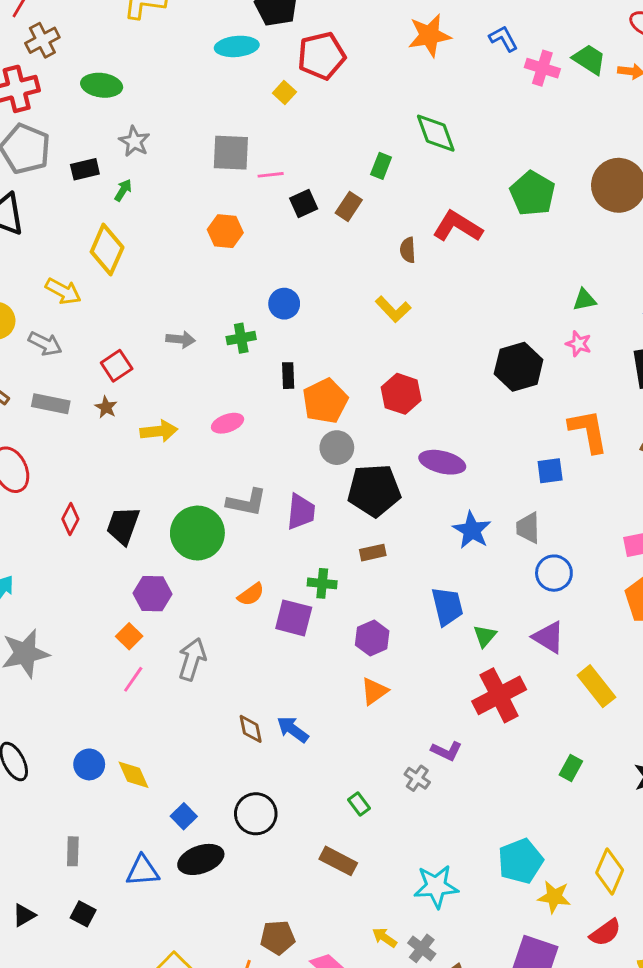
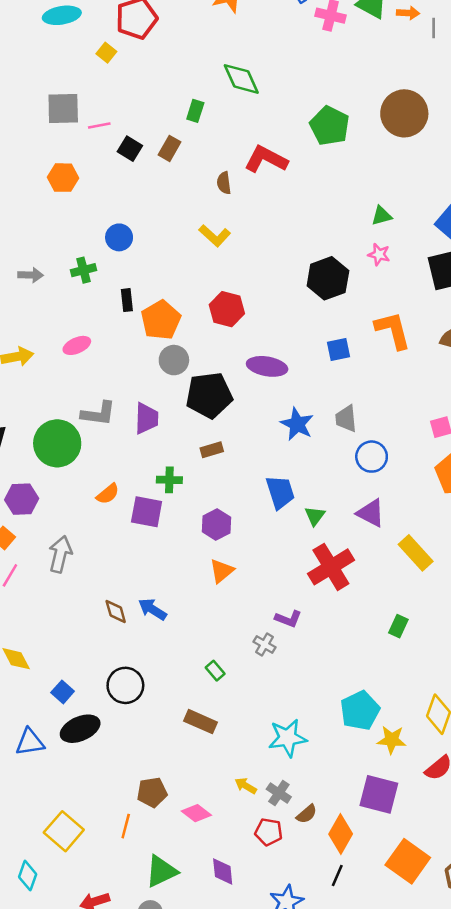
black square: (304, 203) -> (130, 149), turned -30
blue square: (550, 471) -> (338, 349), moved

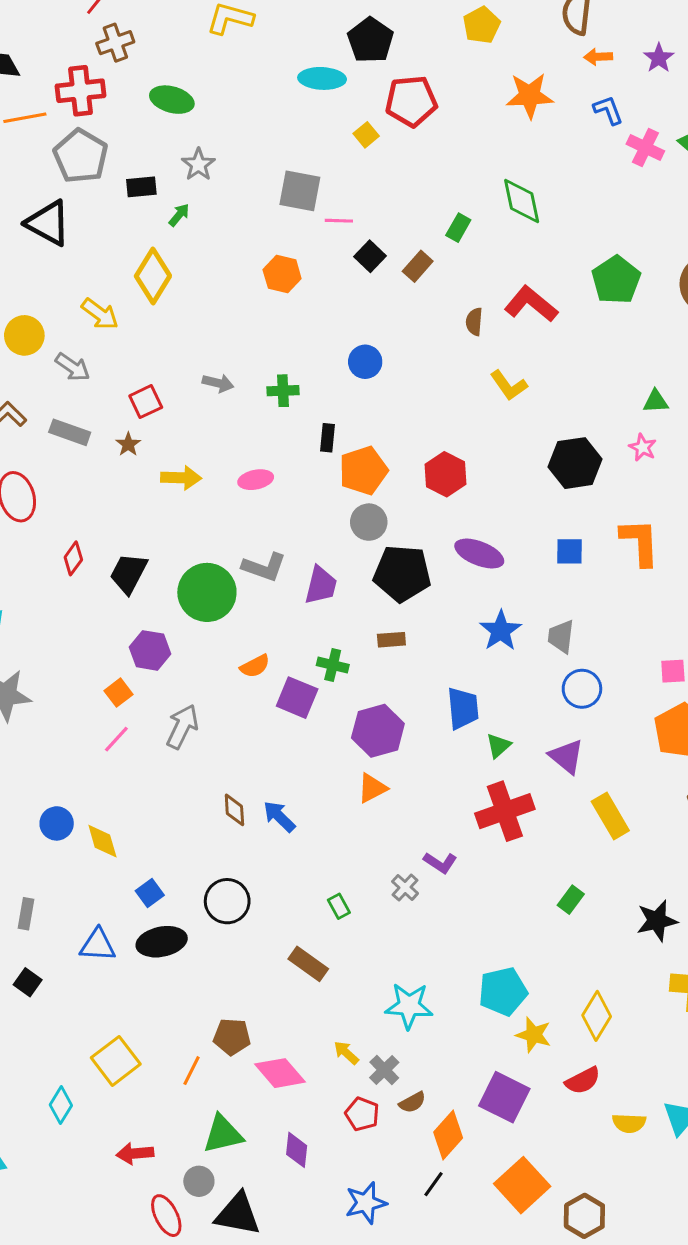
yellow L-shape: (215, 236) -> (509, 385), moved
blue circle: (119, 237) -> (365, 362), moved
purple hexagon: (216, 524) -> (378, 731), size x1.4
pink diamond: (196, 813) -> (280, 1073), size x1.4

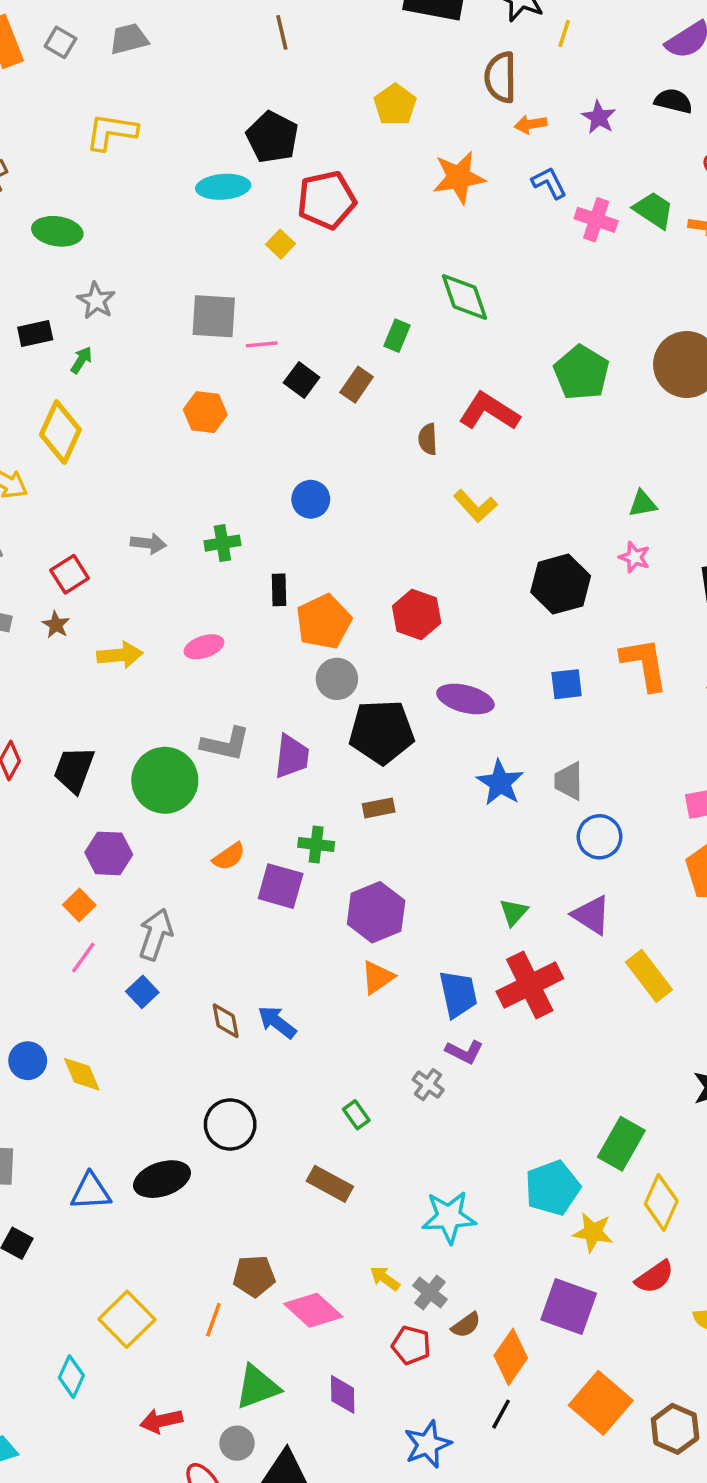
blue trapezoid: (463, 708) -> (458, 994), moved
blue square: (150, 893) -> (142, 992), moved
green rectangle: (571, 900) -> (621, 1144), moved, size x1.6

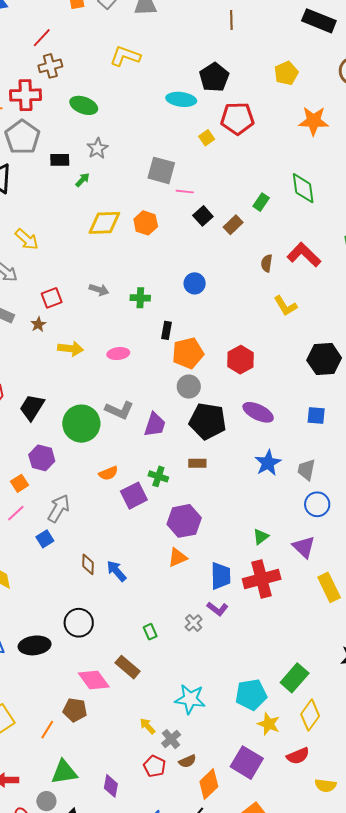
yellow diamond: (60, 432) -> (104, 223), moved, turned 52
purple square: (281, 886) -> (134, 496), turned 36
pink diamond: (313, 1310) -> (94, 680), moved

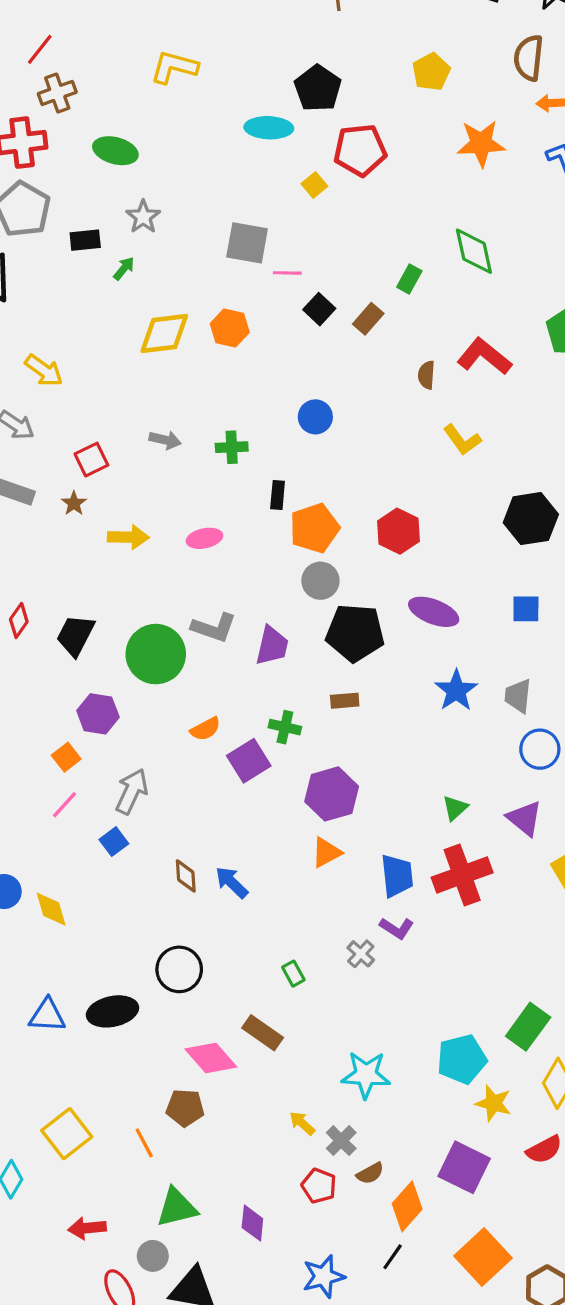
orange line: (47, 730) -> (144, 1143), turned -54

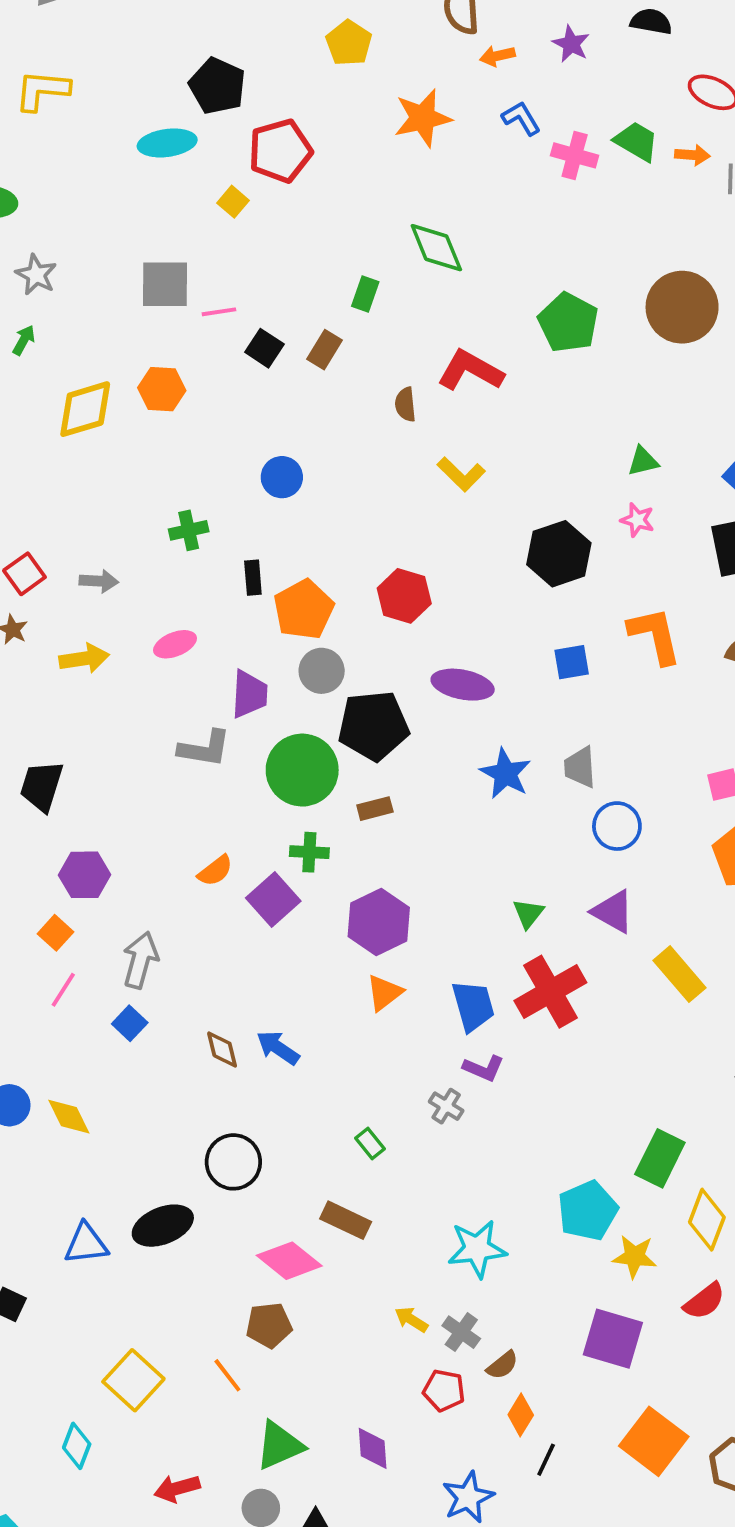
gray arrow: (165, 440) -> (99, 581), moved
purple trapezoid: (272, 646) -> (249, 694), moved
green circle: (156, 654) -> (302, 770), moved
orange diamond: (407, 1206) -> (521, 1415), moved, size x0.7

